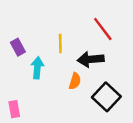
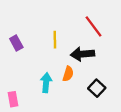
cyan arrow: (37, 68) -> (46, 83), moved
black square: (106, 97) -> (97, 88), size x0.7

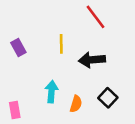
red line: (93, 26) -> (96, 17), moved
orange semicircle: (68, 74) -> (76, 104), moved

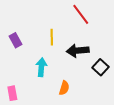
cyan arrow: (51, 92) -> (41, 67), moved
black square: (108, 98) -> (100, 67), moved

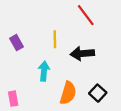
black square: (100, 67) -> (98, 93), moved
orange semicircle: (64, 88) -> (68, 93), size x1.5

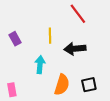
black square: (98, 93) -> (89, 85), turned 35

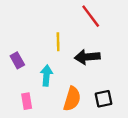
purple rectangle: (15, 39) -> (17, 60), moved
pink rectangle: (12, 90) -> (27, 101), moved

